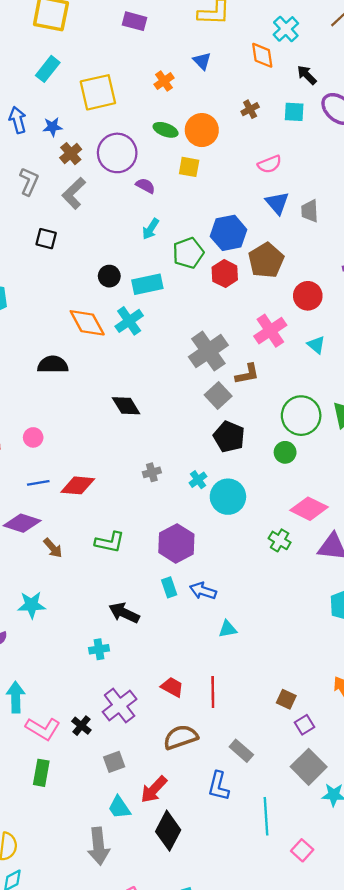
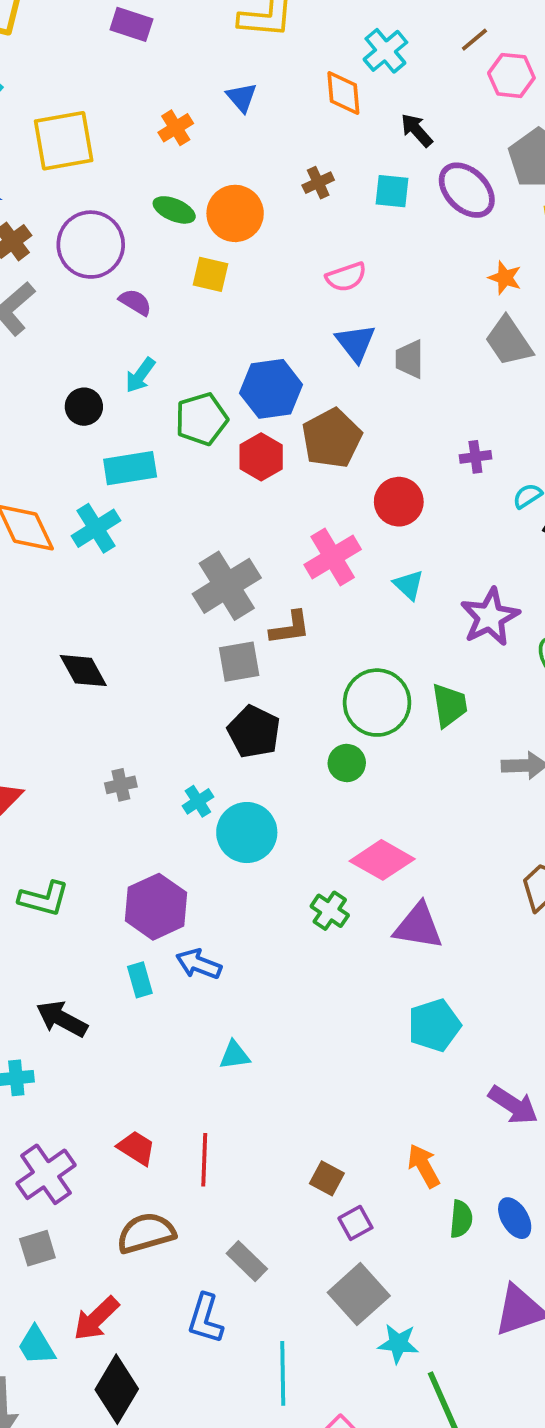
black circle: (109, 276) -> (84, 407), moved
gray square: (218, 396) -> (239, 662), turned 30
blue arrow: (203, 591) -> (199, 964), moved
gray square: (114, 762) -> (37, 1248), moved

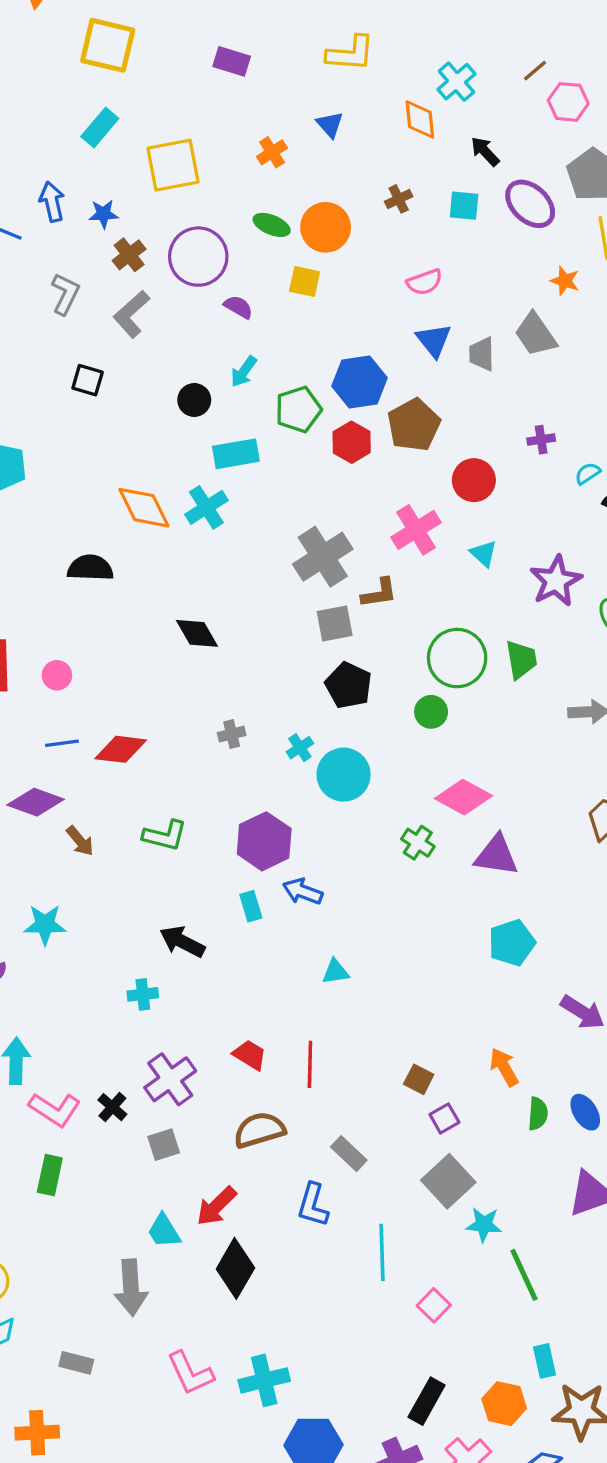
gray trapezoid: (509, 341) -> (536, 334), moved

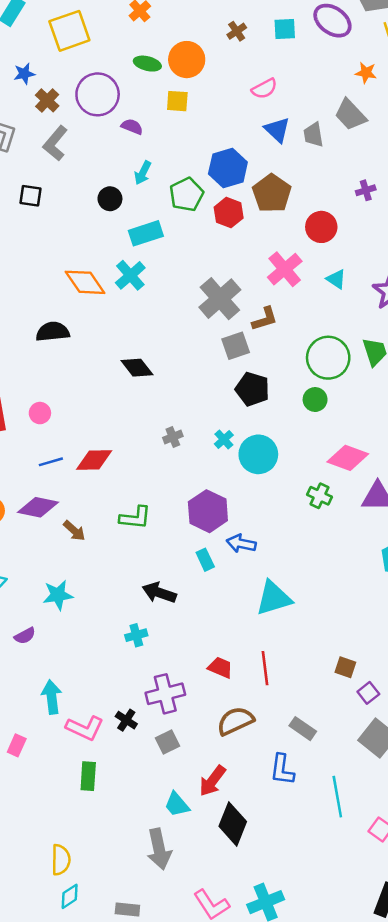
cyan triangle: (335, 972) -> (274, 598), size x1.8
purple cross: (170, 1079) -> (165, 694), turned 30

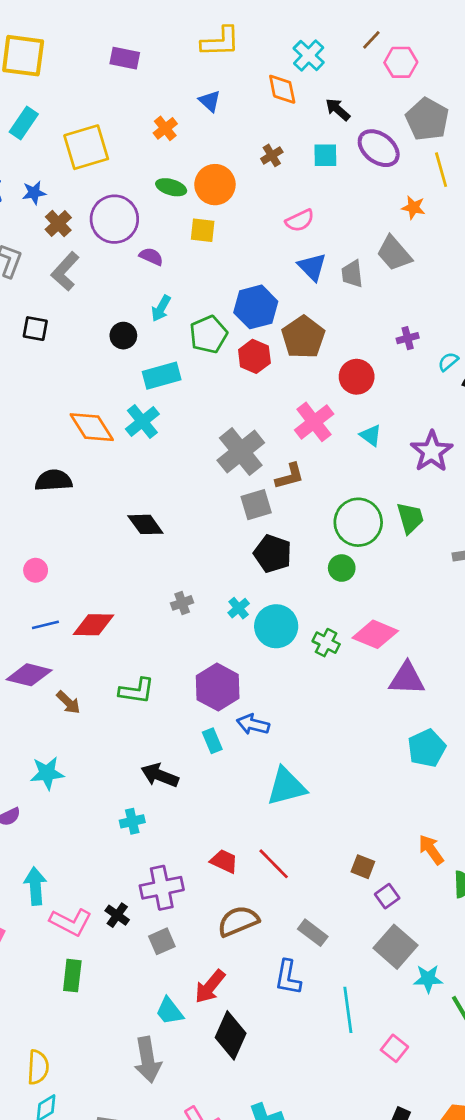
green cross: (319, 496) -> (326, 643), moved
red line: (265, 668) -> (274, 864), turned -40

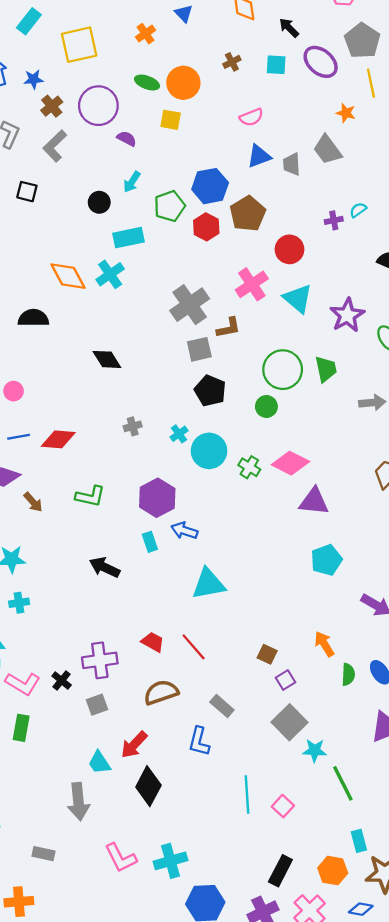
blue triangle: (312, 267) -> (259, 156), turned 50
cyan semicircle: (448, 362) -> (358, 210), moved
cyan triangle: (371, 435) -> (298, 299), size x1.6
cyan cross: (132, 821) -> (19, 603), moved
cyan line: (348, 1010) -> (247, 794), moved

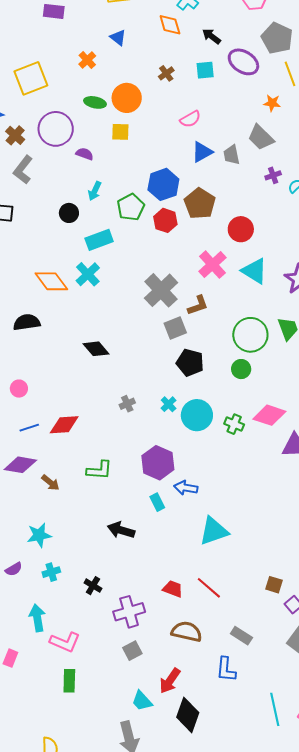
purple cross: (334, 220) -> (273, 175), moved
black cross: (62, 681) -> (93, 586), moved
brown semicircle: (161, 692) -> (187, 632), turned 40

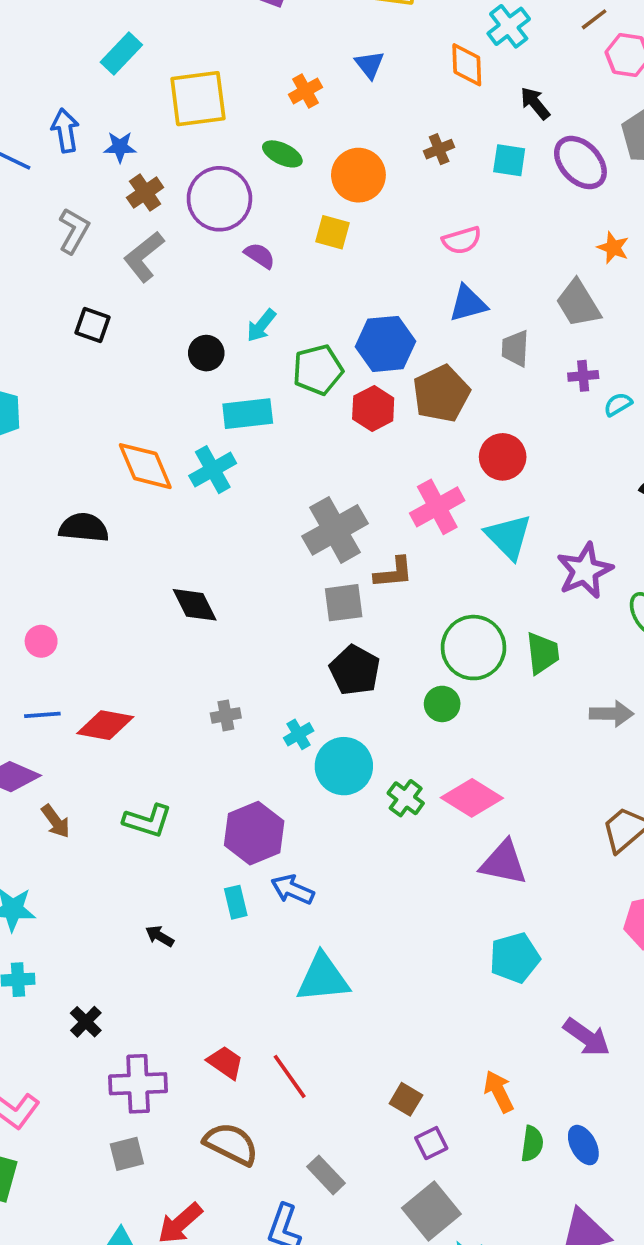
green ellipse: (95, 102) -> (282, 154), moved
gray trapezoid: (232, 155) -> (515, 348), moved
black arrow: (121, 530) -> (160, 936), size x0.6

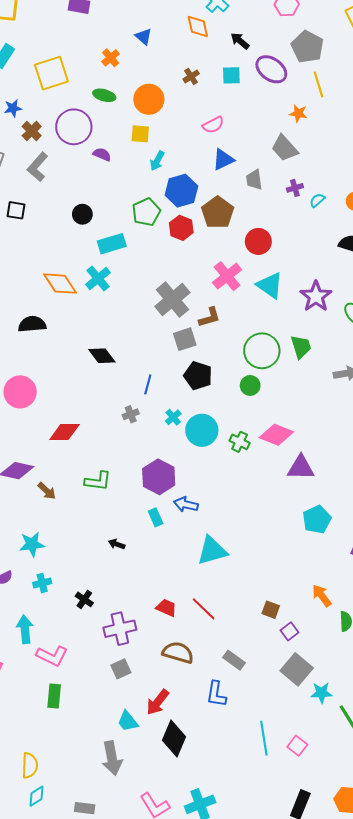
cyan arrow: (261, 326) -> (157, 161), moved
pink circle: (41, 641) -> (20, 392), size x1.8
blue line: (42, 715) -> (148, 384), moved, turned -60

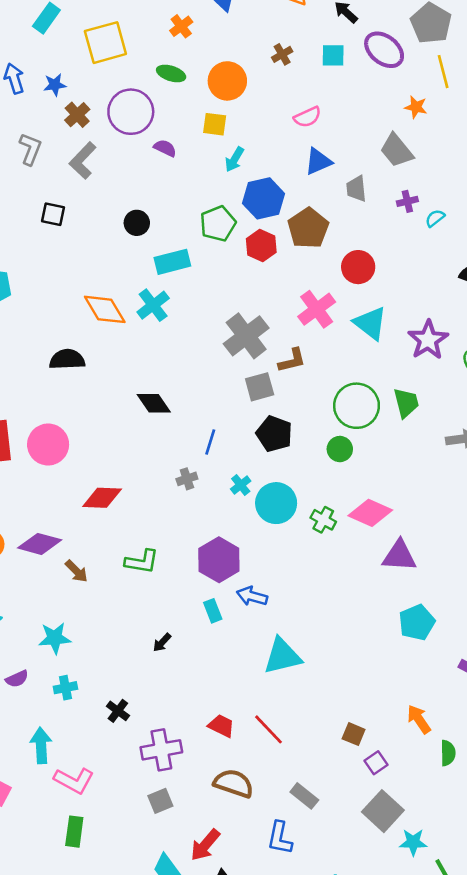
black arrow: (117, 544) -> (162, 643), turned -70

